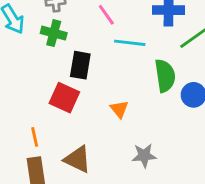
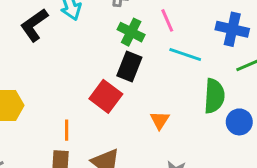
green cross: (54, 33) -> (131, 32), moved

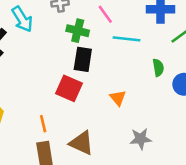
green semicircle: (214, 96) -> (158, 68), size x0.6

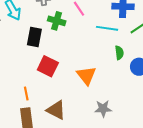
cyan line: (126, 39) -> (107, 28), moved
black rectangle: (83, 59) -> (34, 37), moved
orange triangle: (118, 98) -> (86, 75), size x1.5

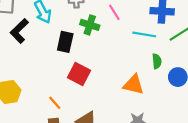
orange triangle: (86, 75) -> (134, 85), moved, turned -40
orange line: (26, 93) -> (55, 103), turned -32

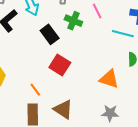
black rectangle: (65, 42) -> (50, 34), turned -54

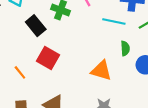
orange line: (35, 90) -> (20, 72), moved

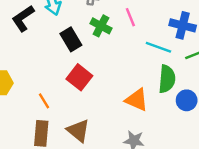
green semicircle: (125, 48) -> (167, 79), size x1.6
orange line: (20, 72) -> (44, 101), moved

